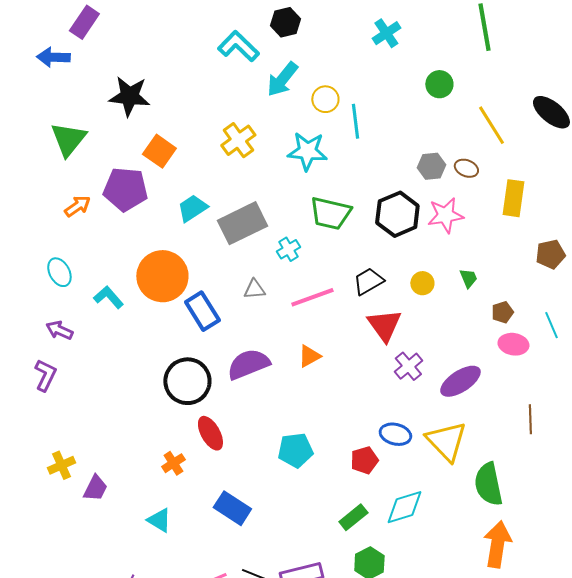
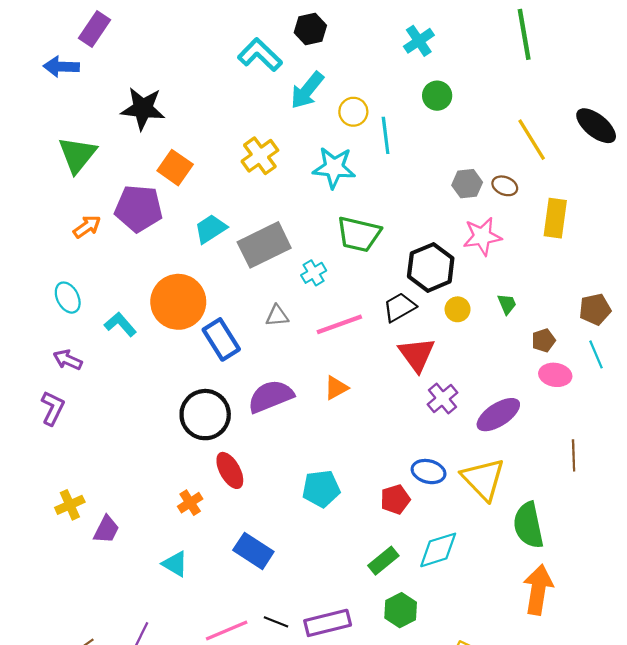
green circle: (439, 84) -> (437, 96), moved
black hexagon: (397, 214) -> (431, 267), moved
brown pentagon: (550, 254) -> (595, 309), moved

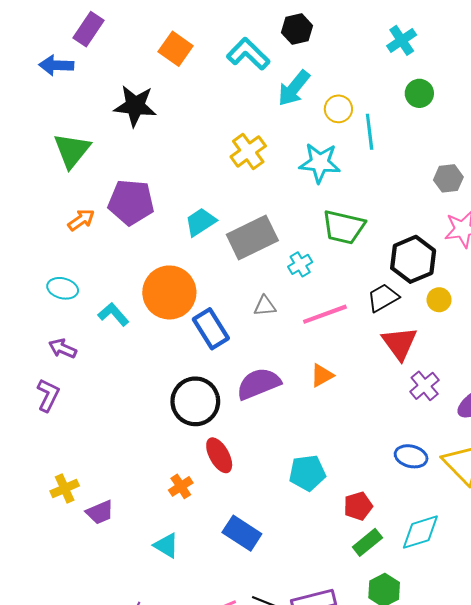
orange square: (175, 168) -> (176, 49), moved
cyan ellipse: (68, 298) -> (63, 288), turned -48
red pentagon: (395, 499) -> (358, 506), moved
purple trapezoid: (106, 530) -> (100, 512), turned 40

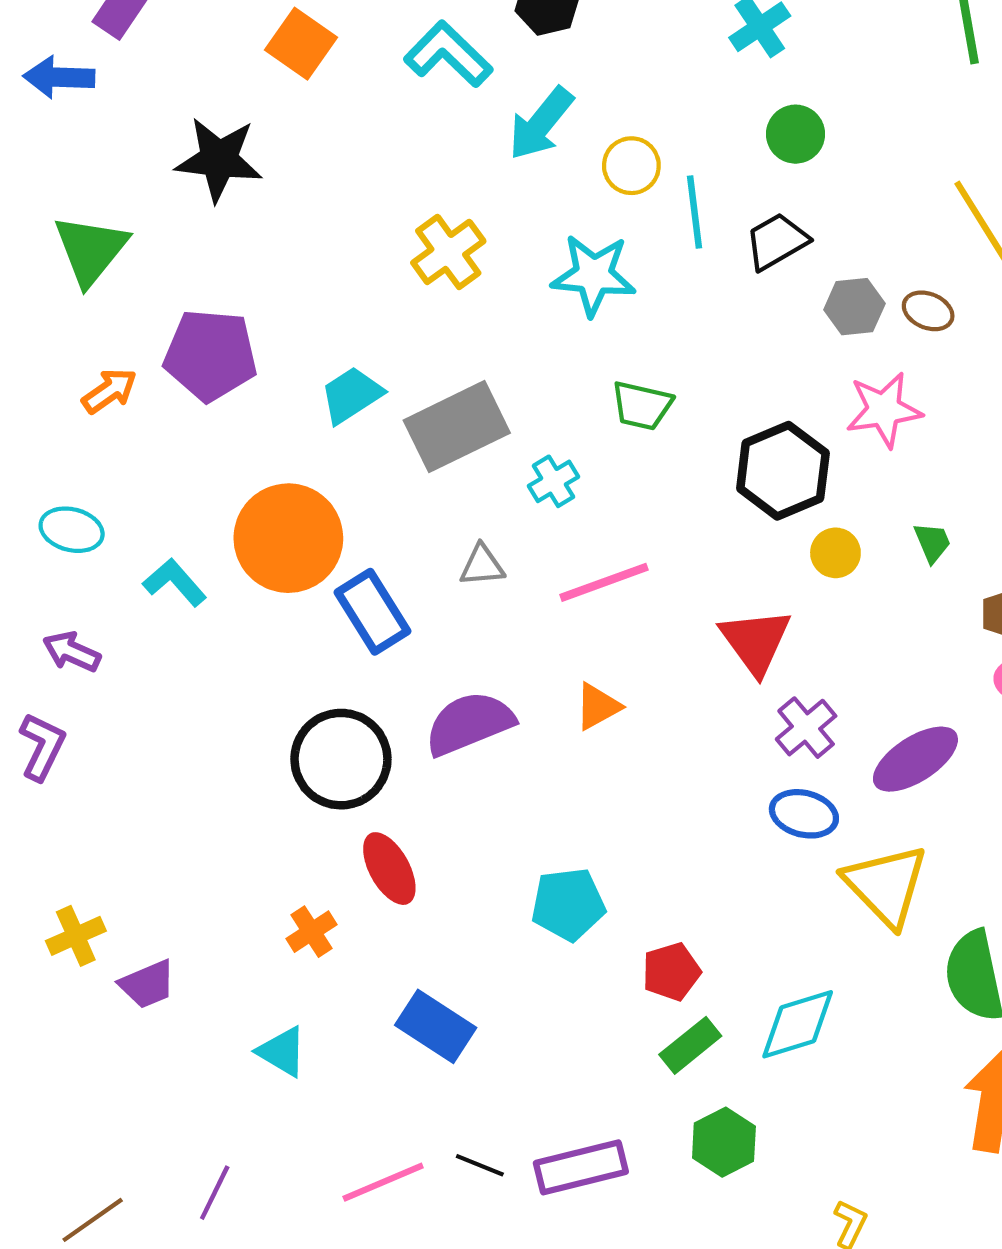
green trapezoid: (344, 227) -> (642, 406), size x0.7
black trapezoid: (383, 298) -> (777, 241), moved
blue ellipse: (411, 456) -> (804, 814), moved

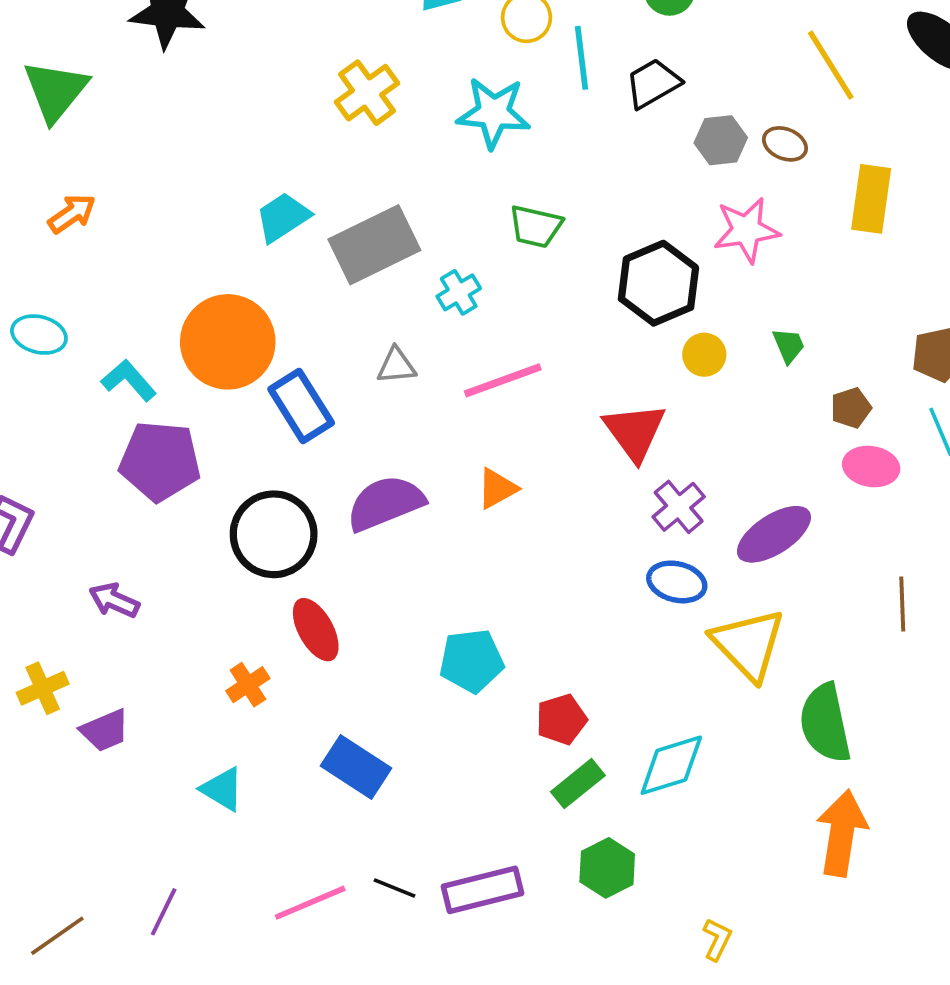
purple pentagon: (210, 355) -> (160, 461), moved
purple arrow: (72, 652) -> (114, 600), moved

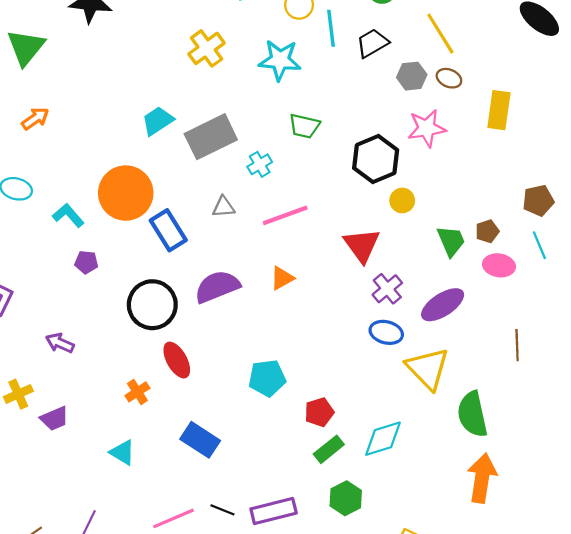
yellow line: (831, 65) -> (440, 34), moved
green trapezoid: (789, 346) -> (451, 241), moved, size x1.5
purple pentagon: (160, 461) -> (86, 262), size x0.5

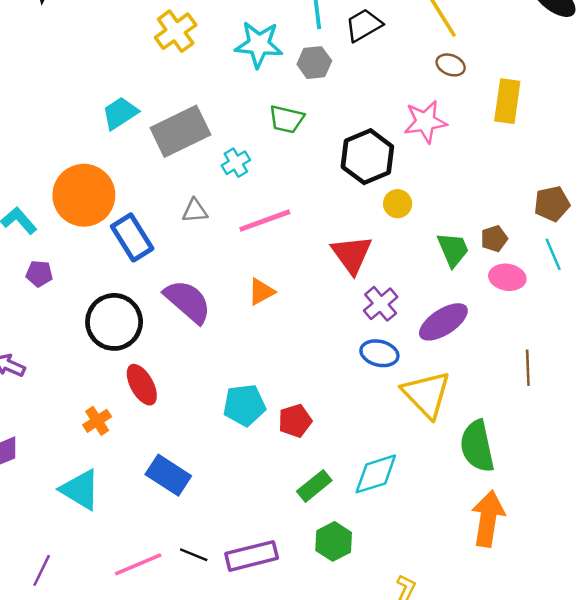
gray hexagon: (412, 76) -> (314, 63), moved
purple semicircle: (217, 287) -> (188, 301), turned 63
red pentagon: (319, 412) -> (295, 421), moved
cyan triangle: (123, 453) -> (80, 490), size x1.4

